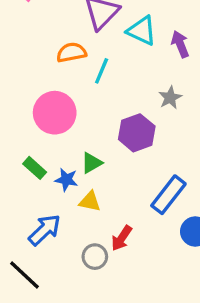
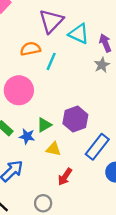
gray star: (170, 98) -> (102, 65), moved
purple hexagon: (137, 133) -> (75, 119), moved
yellow triangle: (90, 201) -> (53, 149), moved
gray circle: (95, 257) -> (43, 203), moved

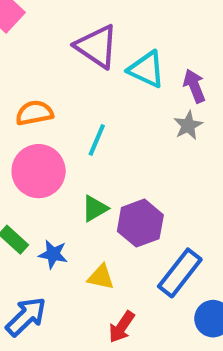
purple triangle: (51, 21) -> (97, 46), turned -40
orange semicircle: (30, 49) -> (34, 113), moved
cyan line: (51, 61) -> (97, 140), moved
green triangle: (44, 125) -> (95, 208), moved

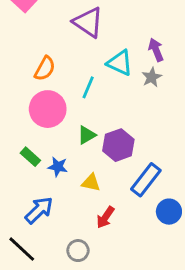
cyan triangle: (147, 69) -> (120, 63), moved
orange semicircle: (34, 113) -> (45, 69), turned 130

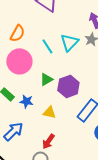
cyan triangle: (120, 63) -> (69, 42), moved, turned 48
cyan line: (88, 87) -> (47, 46), turned -56
red arrow: (105, 217) -> (48, 141), moved

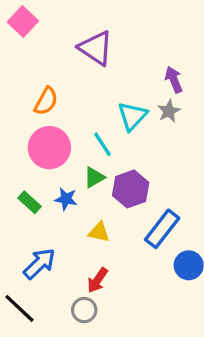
cyan line: (47, 46) -> (102, 144), moved
blue star: (26, 101) -> (66, 199), moved

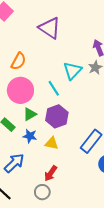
green triangle: (94, 177) -> (30, 114), moved
purple hexagon: (131, 189) -> (57, 116), moved
blue star: (66, 199) -> (30, 136), moved

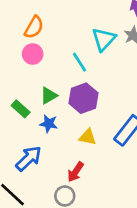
pink circle: (20, 90) -> (33, 54), moved, size x0.6
yellow triangle: (52, 143) -> (88, 137), moved

